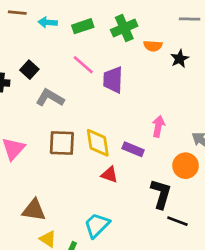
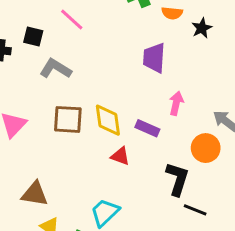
pink line: (83, 65) -> (72, 20), moved
black square: (29, 70) -> (33, 37), turned -30
purple trapezoid: (113, 80) -> (154, 58), moved

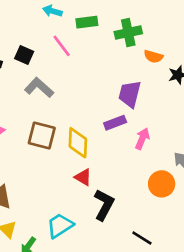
purple rectangle: (147, 128) -> (115, 123), moved, turned -55
black L-shape: (177, 179) -> (104, 205), moved

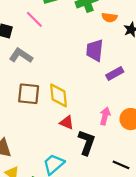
purple rectangle: (115, 123) -> (115, 74), moved
pink arrow: (142, 139) -> (105, 116), moved

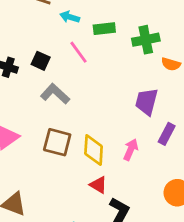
purple rectangle: (115, 74) -> (167, 134), turned -42
pink arrow: (105, 116) -> (131, 150), moved

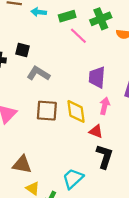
pink line: (79, 52) -> (78, 36), moved
purple trapezoid: (147, 102) -> (97, 77), moved
red triangle: (98, 185) -> (96, 131), moved

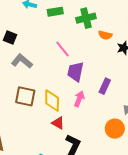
pink line: (78, 36) -> (62, 49), moved
red triangle: (96, 131) -> (58, 123), moved

